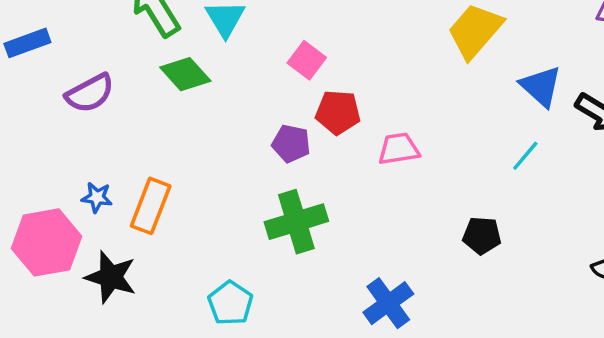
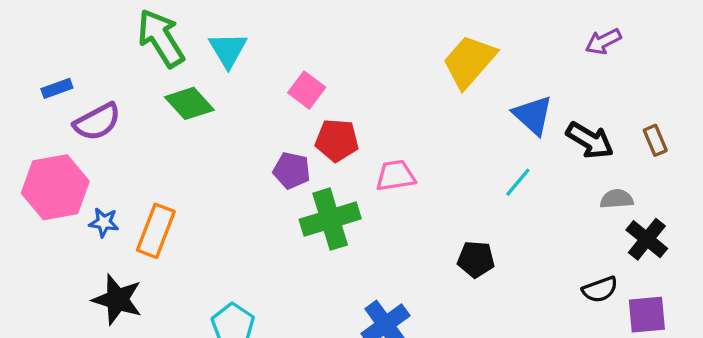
blue rectangle: (27, 43) -> (57, 88), moved, size x0.7
green cross: (296, 222) -> (330, 219), moved
pink hexagon: (47, 242) -> (55, 187), moved

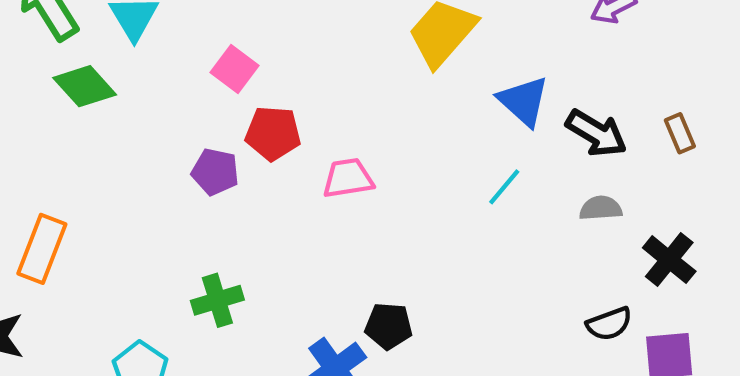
gray semicircle: (617, 199) -> (601, 208), moved
green cross: (330, 219) -> (217, 300), moved, size x0.7
black pentagon: (476, 259) -> (389, 326), moved

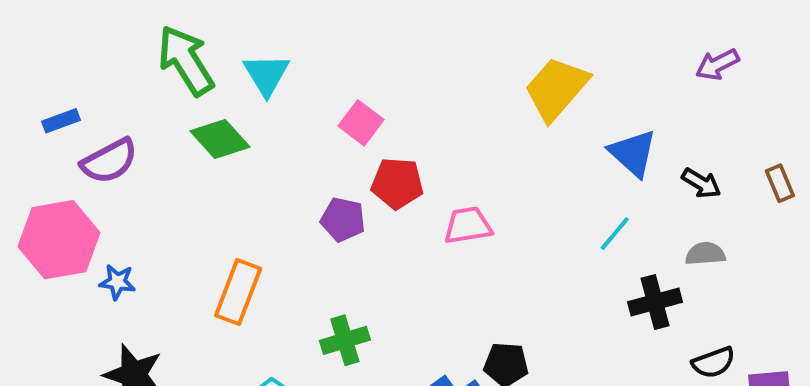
black arrow: (596, 133) -> (701, 183), size x0.7
orange rectangle: (42, 249) -> (238, 292), moved
black cross: (669, 260) -> (655, 302), moved, turned 36

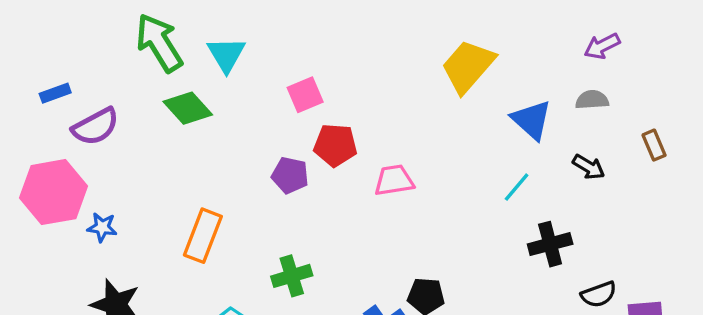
pink square: (361, 123) -> (305, 95), turned 30
black arrow: (701, 183) -> (589, 167), moved
gray semicircle: (705, 254) -> (592, 100), moved

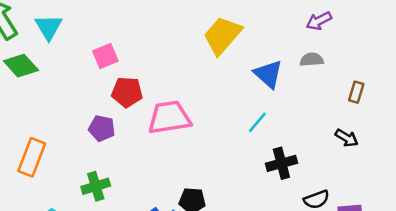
brown rectangle: (654, 145) -> (356, 92), turned 40
black arrow: (589, 167) -> (347, 138), moved
purple pentagon: (290, 175) -> (102, 128), moved
pink trapezoid: (394, 180) -> (169, 117), size x1.5

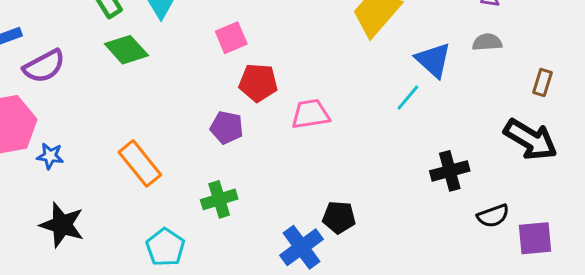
pink trapezoid: (169, 117) -> (311, 114), size x0.7
cyan line: (257, 122) -> (408, 98), moved
black arrow: (347, 138) -> (531, 139), size x1.8
orange rectangle: (32, 157) -> (140, 163), turned -60

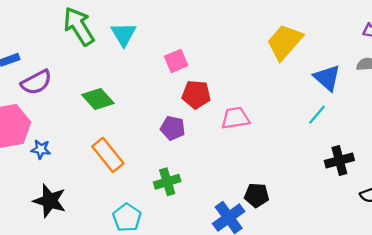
green diamond: (126, 50) -> (98, 99), moved
cyan line: (408, 98) -> (317, 115), moved

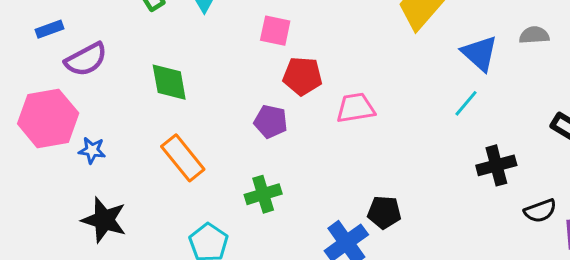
pink square: (176, 61) -> (275, 31), turned 35
green diamond: (98, 99) -> (169, 82), turned 32

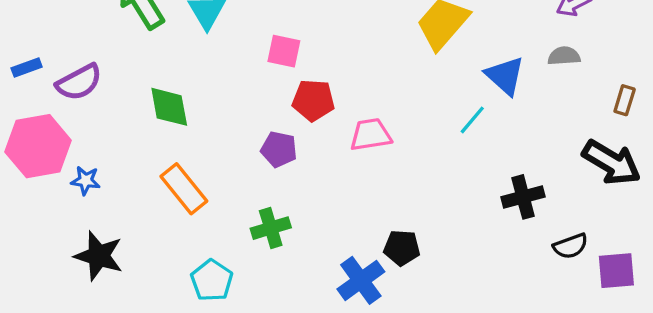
blue rectangle: (50, 29) -> (27, 67), moved
cyan line: (466, 103) -> (472, 120), moved

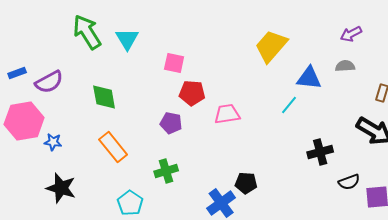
blue triangle: (505, 76) -> (309, 78), turned -36

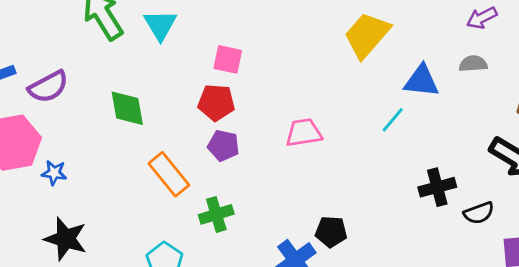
red pentagon: (192, 93) -> (216, 102), moved
orange rectangle: (113, 147) -> (169, 174), moved
black semicircle: (349, 182) -> (479, 213), moved

